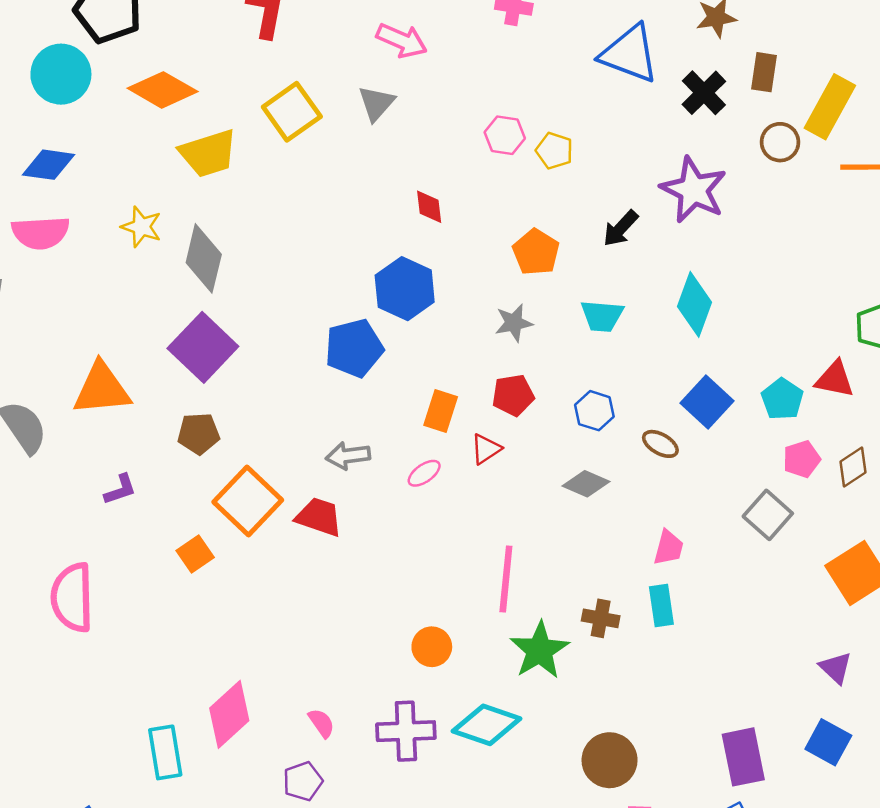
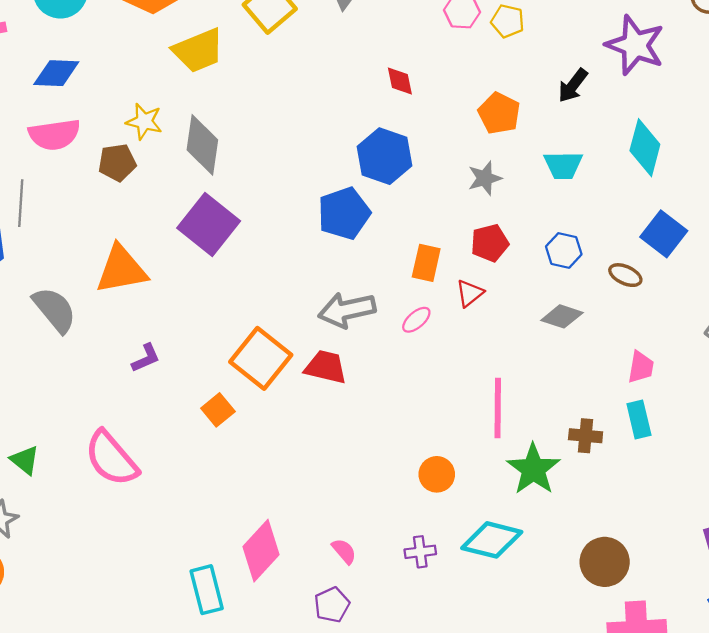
brown pentagon: (199, 433) -> (117, 163), moved
gray arrow: (348, 456) -> (347, 310), size x1.4
pink semicircle: (72, 597) -> (111, 458), turned -34
purple cross: (406, 731) -> (420, 552), size x0.6

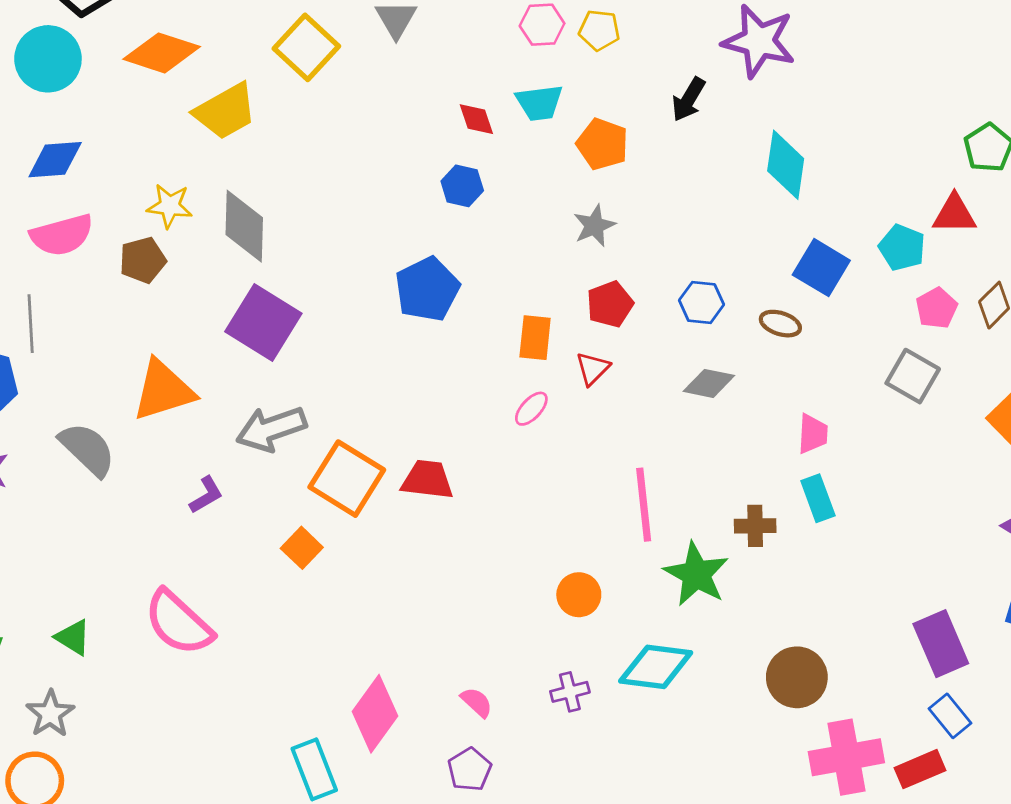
blue hexagon: (384, 156) -> (462, 186), moved, size x0.6
cyan trapezoid: (563, 165) -> (539, 103), moved
gray arrow: (347, 310) -> (271, 429), moved

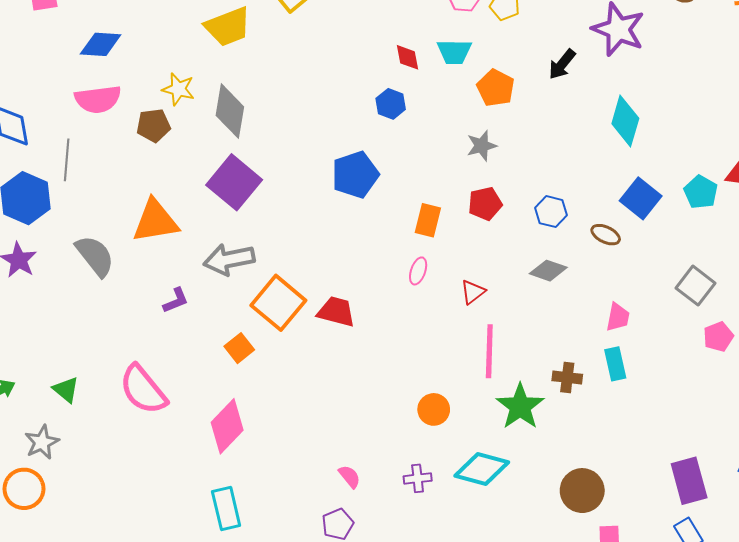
pink pentagon: (937, 308) -> (718, 337), moved
red triangle: (593, 368) -> (473, 292), moved
pink ellipse: (531, 409) -> (418, 271), turned -32
pink diamond: (375, 714) -> (227, 426), moved

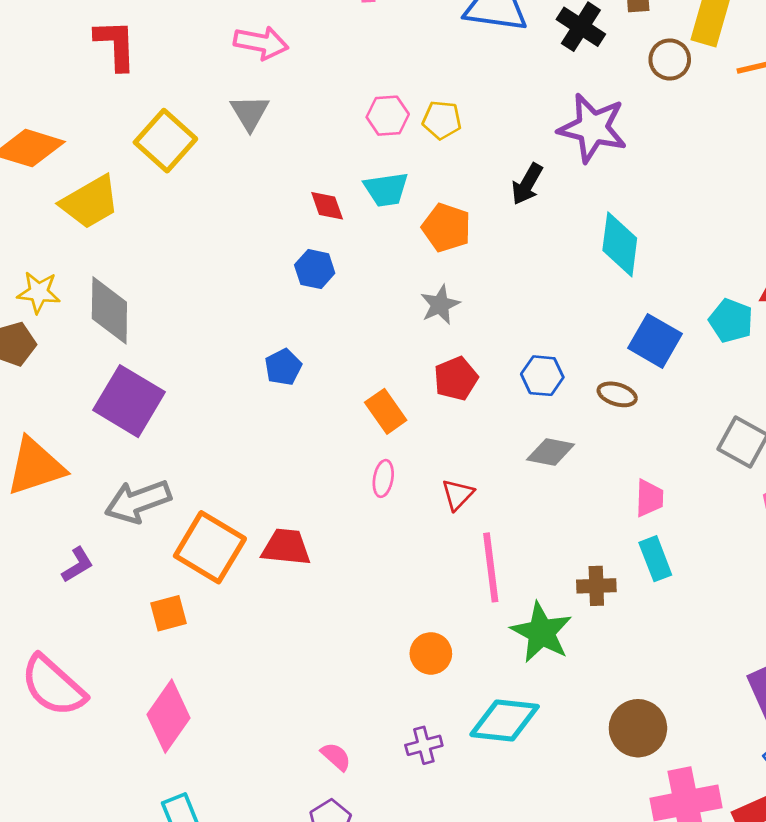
blue pentagon: (355, 175) -> (283, 367), size x0.6
orange rectangle: (428, 220) -> (386, 411), turned -40
orange square: (239, 348) -> (169, 613), turned 32

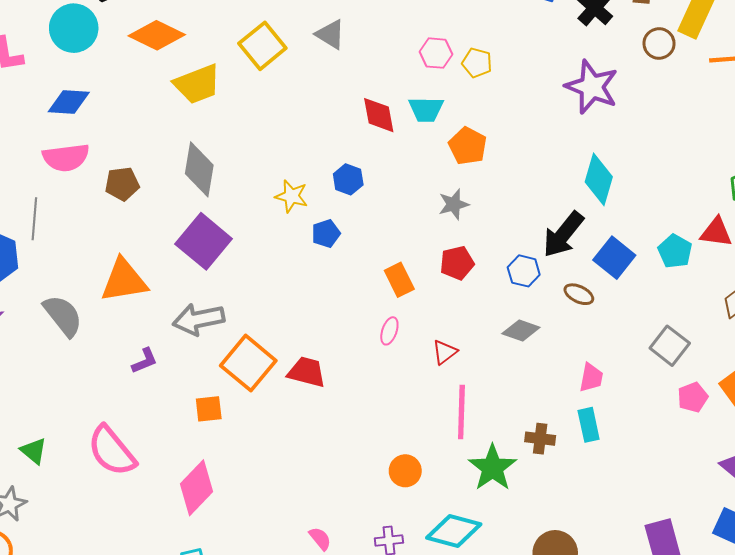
gray triangle: (250, 113) -> (330, 34), turned -36
black arrow: (527, 184) -> (563, 234), moved, size x1.5
red diamond: (327, 206) -> (379, 115), size x1.4
blue hexagon: (315, 269) -> (348, 179), moved
yellow star: (39, 292) -> (291, 196), moved

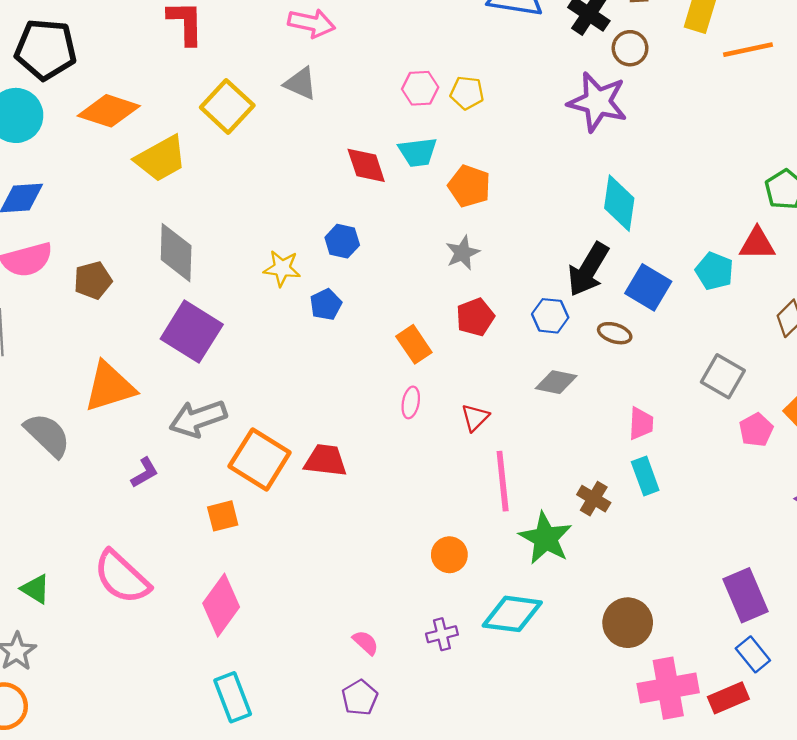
brown circle: (659, 43) -> (630, 48), moved
brown cross: (540, 439) -> (594, 499), turned 32

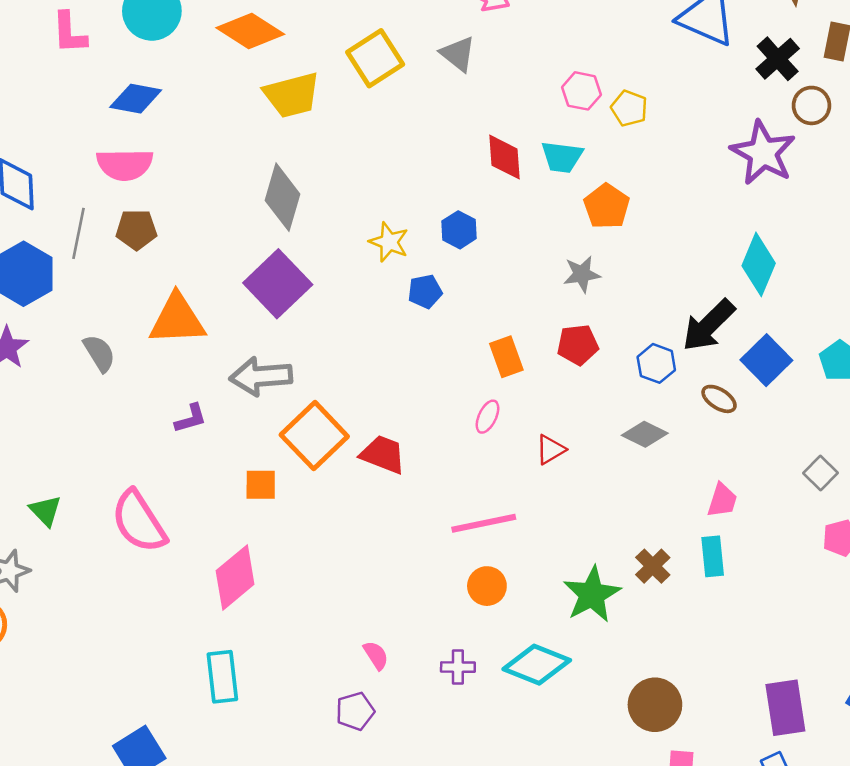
brown pentagon: (93, 280) -> (136, 230), moved
gray square: (723, 376) -> (820, 473), size x0.7
gray semicircle: (47, 435) -> (99, 353), size x0.7
pink line: (503, 481) -> (484, 523), moved, turned 70

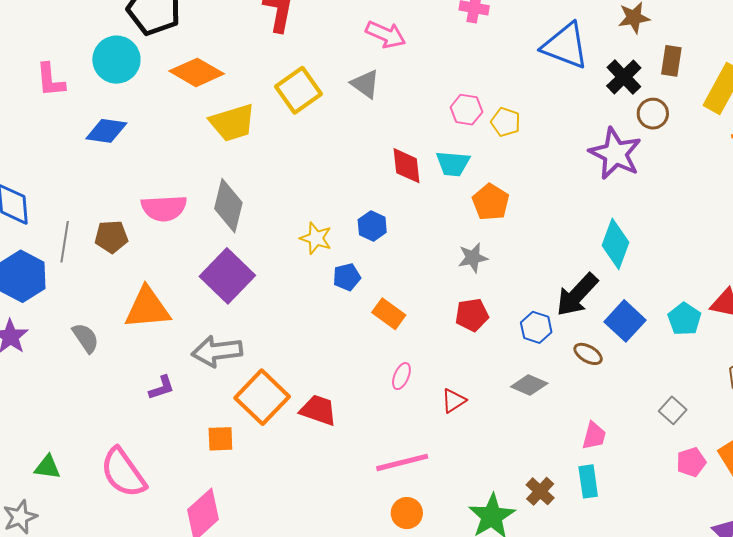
pink semicircle: (125, 165) -> (164, 208), moved
orange rectangle: (506, 357) -> (389, 314), moved, turned -32
green triangle: (45, 511) -> (47, 467), turned -36

